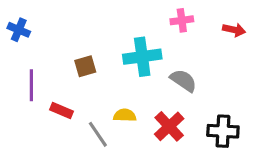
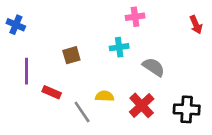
pink cross: (182, 20) -> (135, 17), moved
red arrow: (234, 30) -> (196, 25), turned 54
cyan cross: (142, 57) -> (119, 47), size x0.6

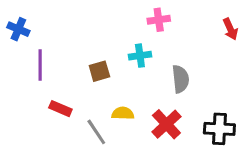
brown square: (71, 55) -> (99, 71), moved
gray semicircle: (154, 67) -> (180, 79), turned 50
purple line: (26, 71) -> (40, 65), moved

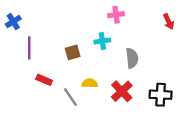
blue cross: (18, 29) -> (13, 22), turned 35

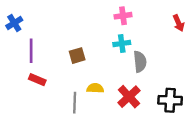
cyan cross: (102, 41) -> (122, 43), moved
red rectangle: (44, 80) -> (37, 80), moved
gray line: (70, 97) -> (75, 103), turned 36

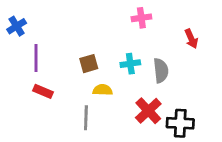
red arrow: (179, 23) -> (191, 39), moved
cyan cross: (122, 43) -> (130, 64), moved
yellow semicircle: (95, 88) -> (103, 90), moved
black cross: (170, 100) -> (180, 123), moved

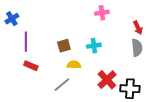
gray semicircle: (161, 71) -> (137, 48), moved
gray line: (86, 118) -> (62, 85), turned 48

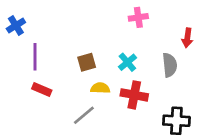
red arrow: (138, 28) -> (187, 38), turned 32
cyan cross: (94, 46) -> (127, 62), turned -32
gray semicircle: (137, 48) -> (170, 65), moved
red cross: (107, 80) -> (134, 95), moved, turned -36

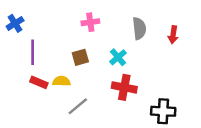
pink cross: (138, 17) -> (90, 22), moved
gray semicircle: (170, 65) -> (139, 28), moved
yellow semicircle: (100, 88) -> (61, 81), moved

